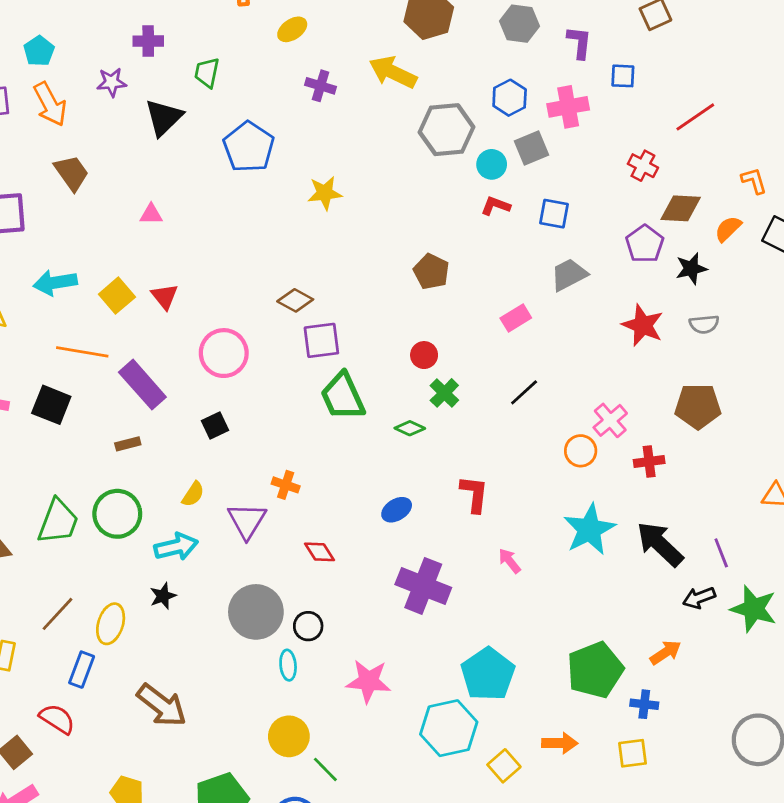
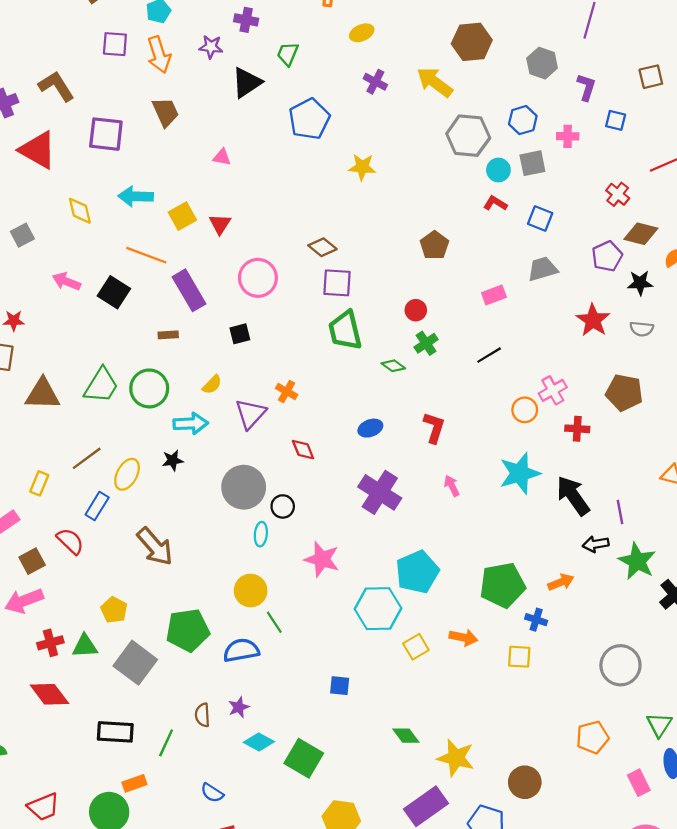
pink cross: (568, 107) -> (568, 136), size x0.7

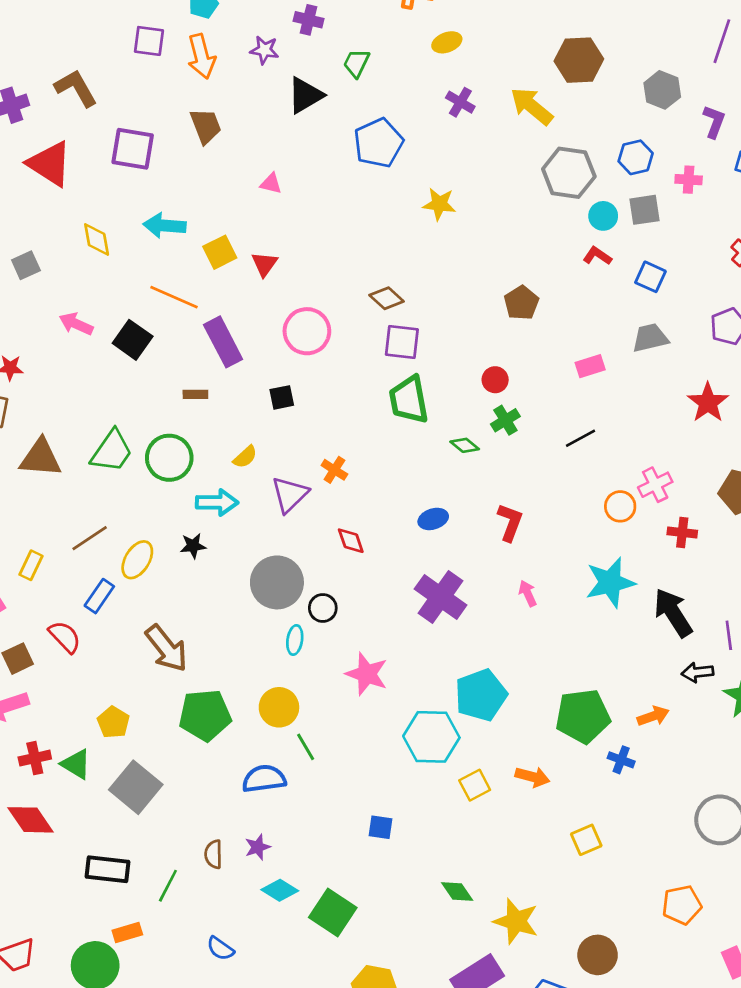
green pentagon: (188, 630) -> (205, 715), moved
green triangle: (85, 646) -> (76, 764), turned 32
yellow square: (519, 657) -> (586, 840), moved, turned -30

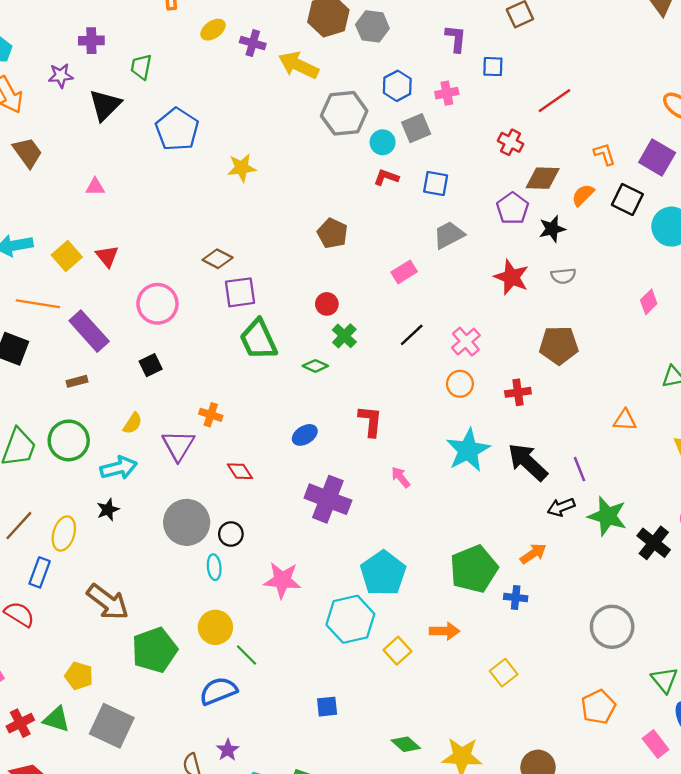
gray hexagon: (662, 90) -> (372, 26), moved
purple cross: (460, 102) -> (253, 43), moved
pink cross: (655, 485) -> (466, 342), moved

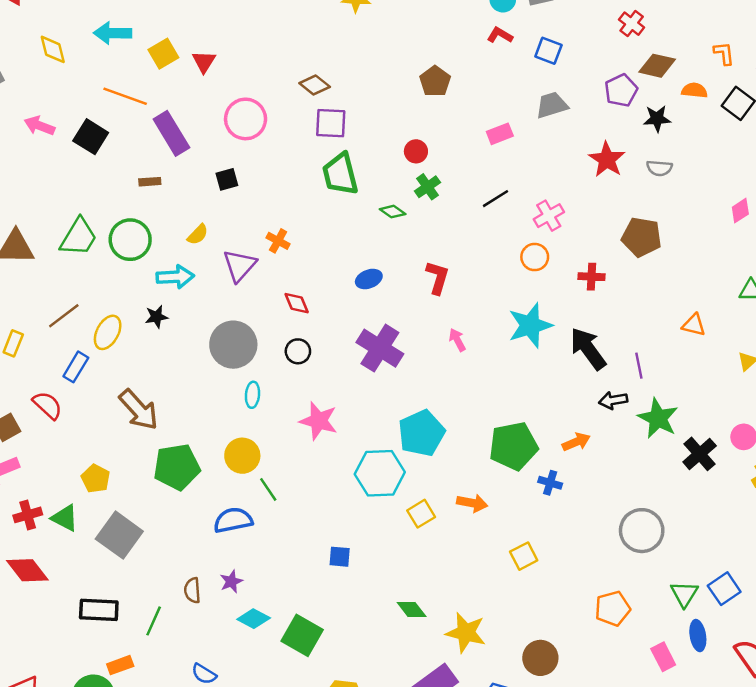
orange semicircle: (583, 195) -> (694, 90), turned 40
black circle: (231, 534) -> (298, 351), moved

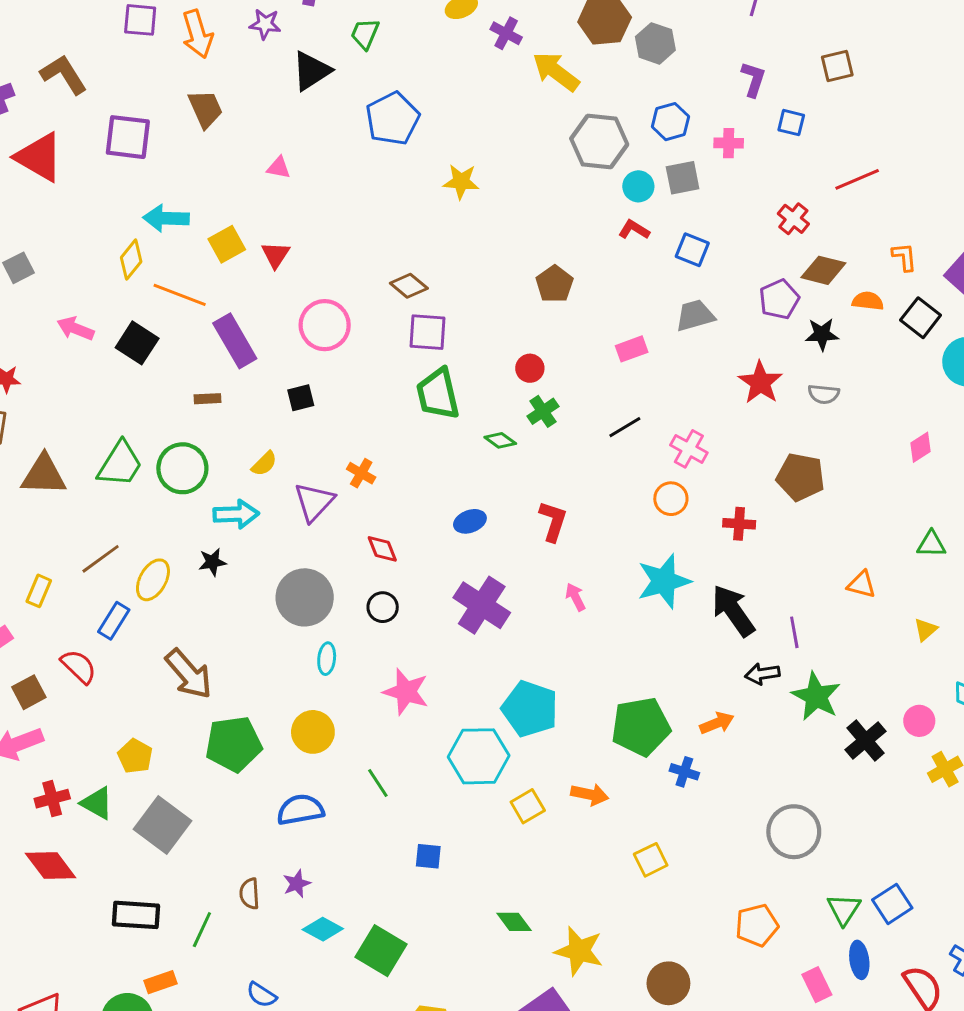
yellow diamond: (53, 49) -> (131, 260), moved, turned 52
pink cross: (549, 216) -> (689, 449), turned -32
cyan pentagon: (421, 433) -> (530, 709), turned -30
green line: (268, 489) -> (378, 783), moved

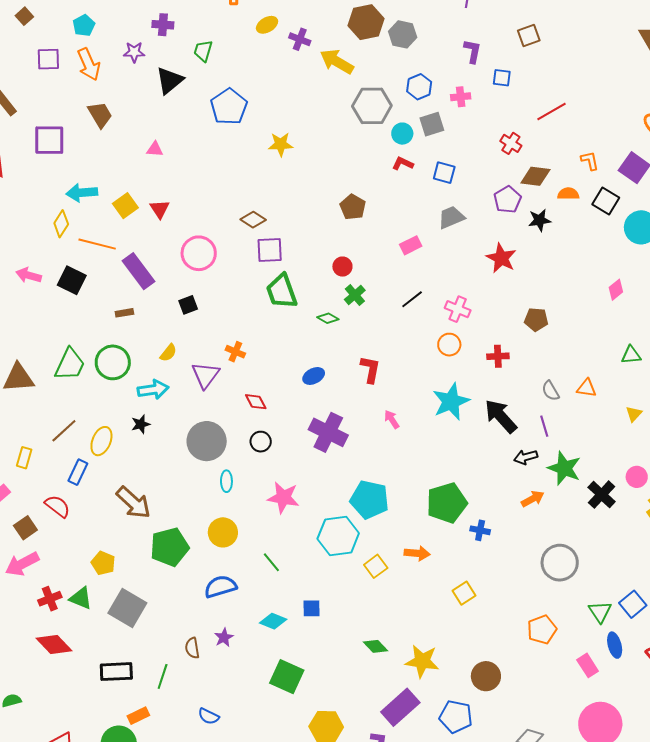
gray semicircle: (824, 394) -> (551, 391), moved, turned 60
brown pentagon: (801, 477) -> (536, 319), size x0.7
orange arrow: (717, 723) -> (533, 499), moved
cyan diamond: (323, 929) -> (273, 621), moved

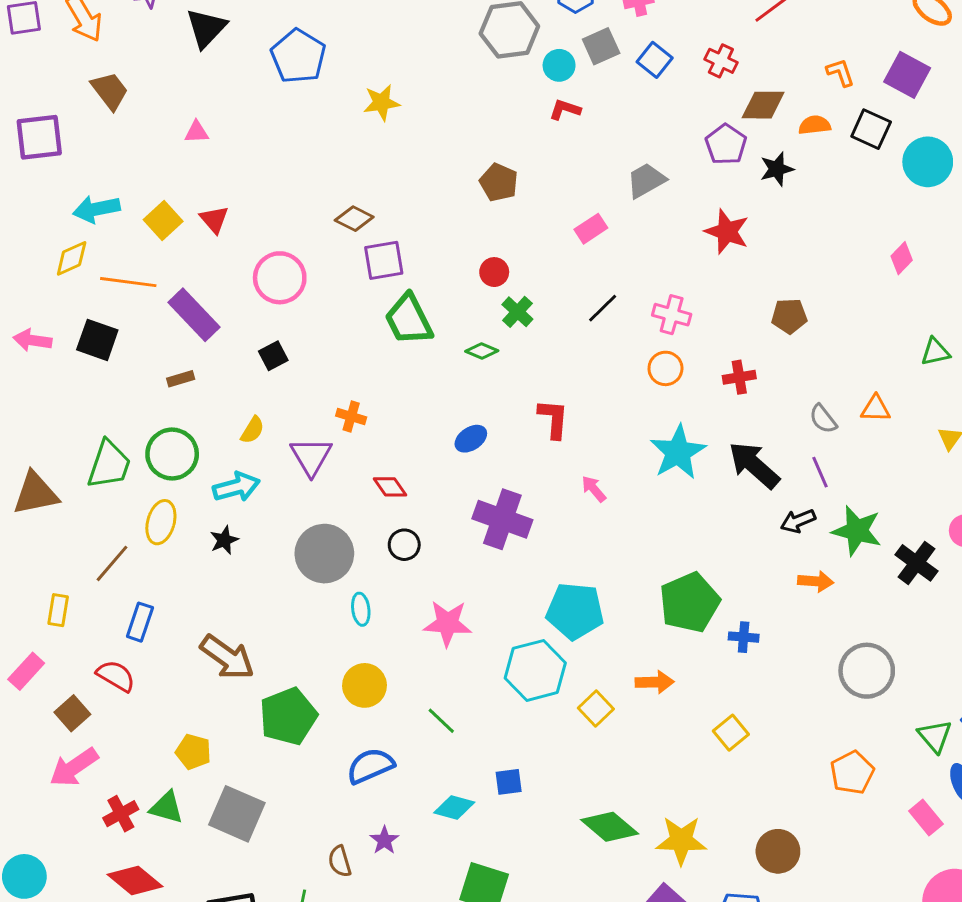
blue square: (444, 173) -> (655, 60), moved, turned 30
yellow diamond: (61, 224) -> (72, 258), turned 40
yellow ellipse: (101, 441) -> (161, 522), moved
orange arrow: (533, 499) -> (816, 581), turned 40
green diamond: (375, 646) -> (610, 827), size x1.5

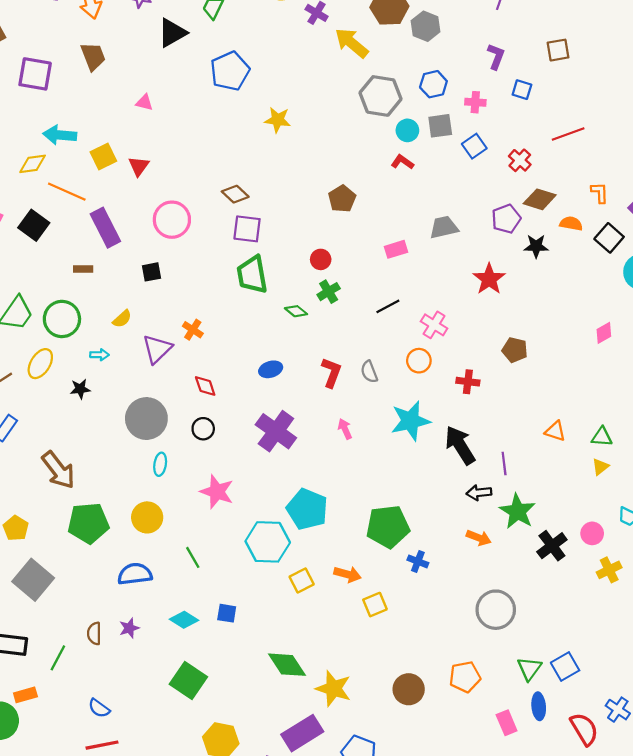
green triangle: (935, 352) -> (602, 437), moved
gray semicircle: (823, 419) -> (369, 372), moved
cyan arrow: (236, 487) -> (99, 355), size x0.6
yellow square: (731, 733) -> (375, 605), moved
brown circle: (778, 851) -> (409, 689), moved

